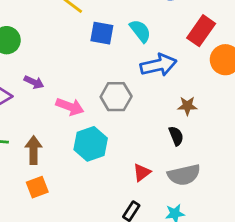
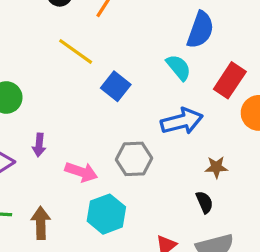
cyan semicircle: (140, 31) -> (179, 67), moved
blue square: (102, 33) -> (116, 86), turned 30
purple arrow: (34, 82) -> (39, 145), turned 72

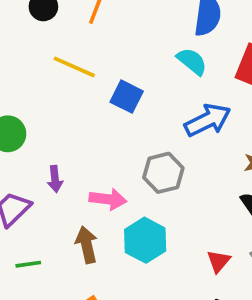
brown arrow: (41, 223) -> (87, 245), moved

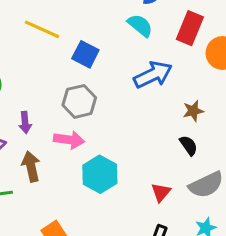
gray hexagon: (163, 173) -> (79, 101), moved
brown arrow: (87, 245) -> (31, 166), moved

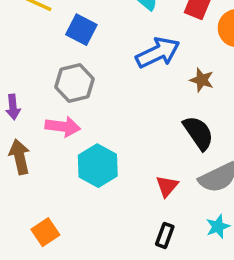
brown star: (193, 111) -> (202, 80), moved, turned 30
black semicircle: (189, 145) -> (198, 133), size x1.5

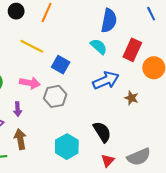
pink arrow: (63, 127) -> (30, 83), moved
black semicircle: (198, 133) -> (102, 132), moved

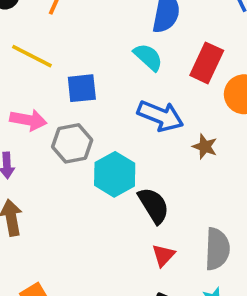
blue square: (61, 65) -> (82, 88), turned -36
blue arrow: (106, 80) -> (160, 116), turned 45
cyan hexagon: (67, 147) -> (115, 174), moved
gray semicircle: (139, 157) -> (217, 249), turned -65

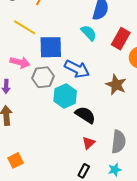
blue square: (82, 88) -> (51, 47), size x1.4
blue arrow: (160, 116) -> (77, 69), moved
brown star: (205, 147) -> (116, 85), size x1.5
black semicircle: (154, 205) -> (85, 115), turned -30

